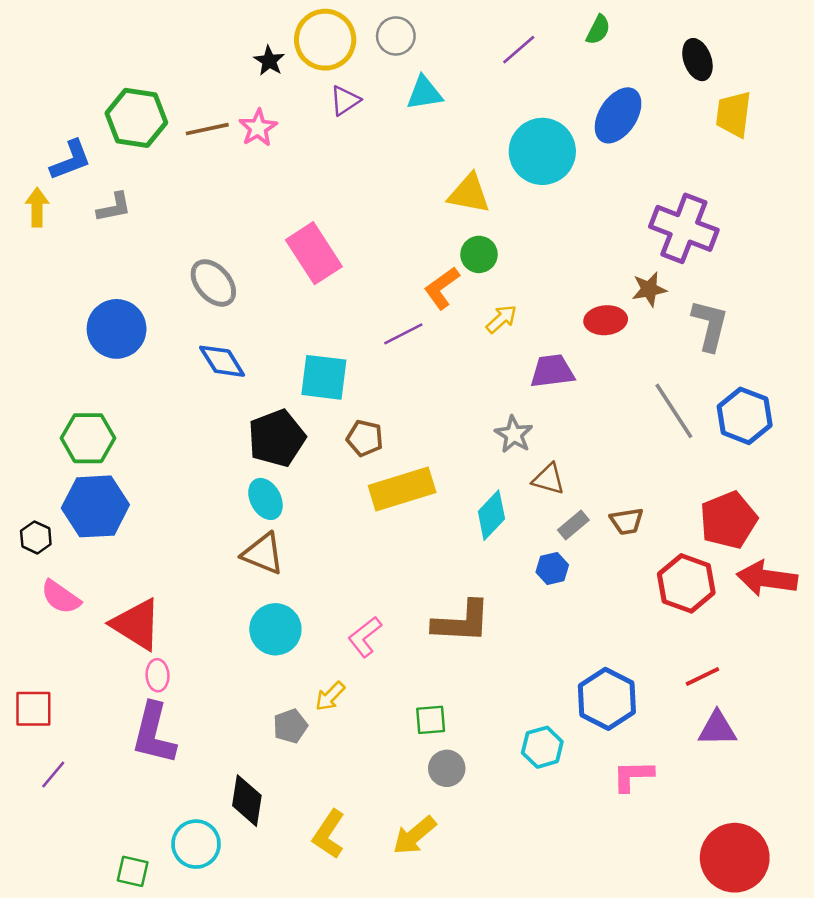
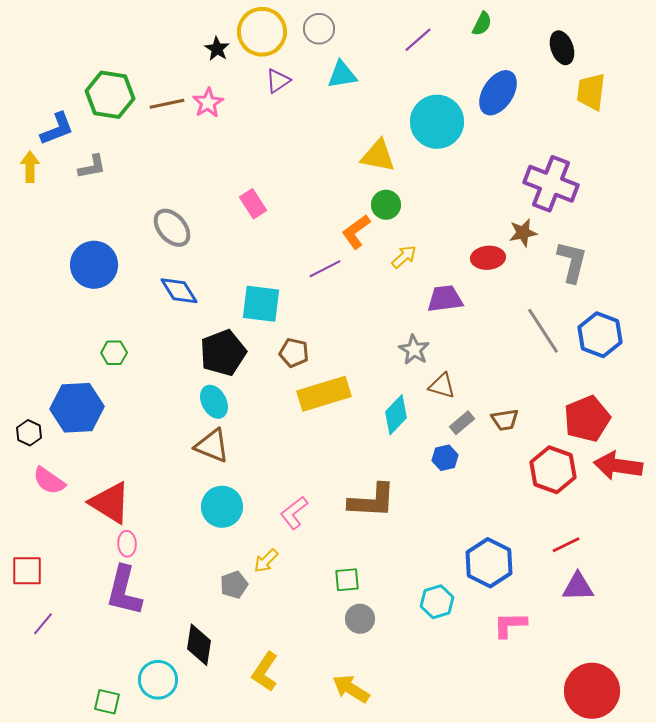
pink rectangle: (314, 253) -> (253, 204), size x0.6
green hexagon: (88, 438) -> (114, 353), moved, size x0.6
yellow arrow: (414, 835) -> (351, 689), moved, turned 72

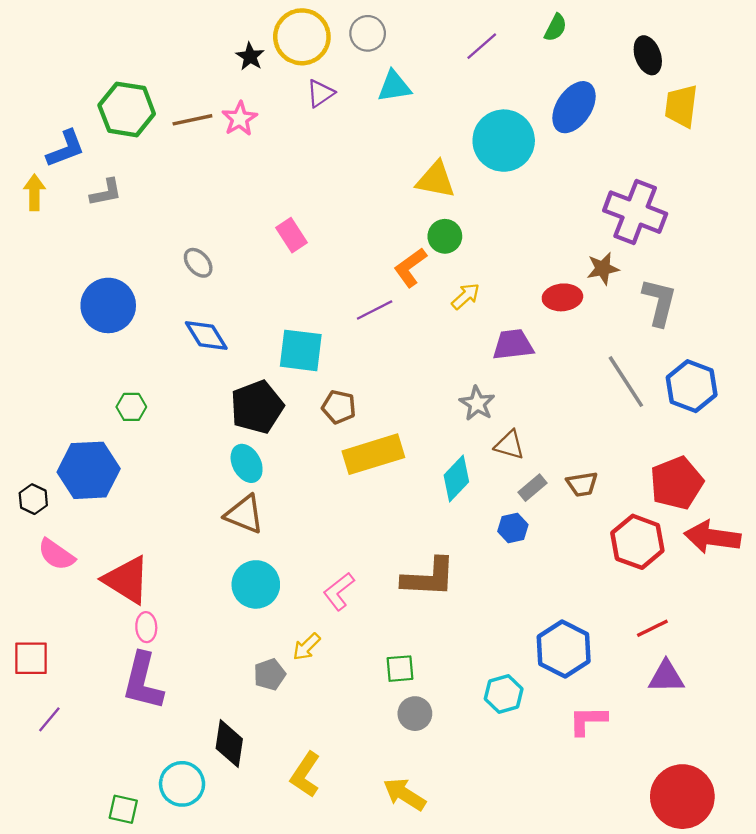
gray ellipse: (172, 228) -> (198, 263), size x0.7

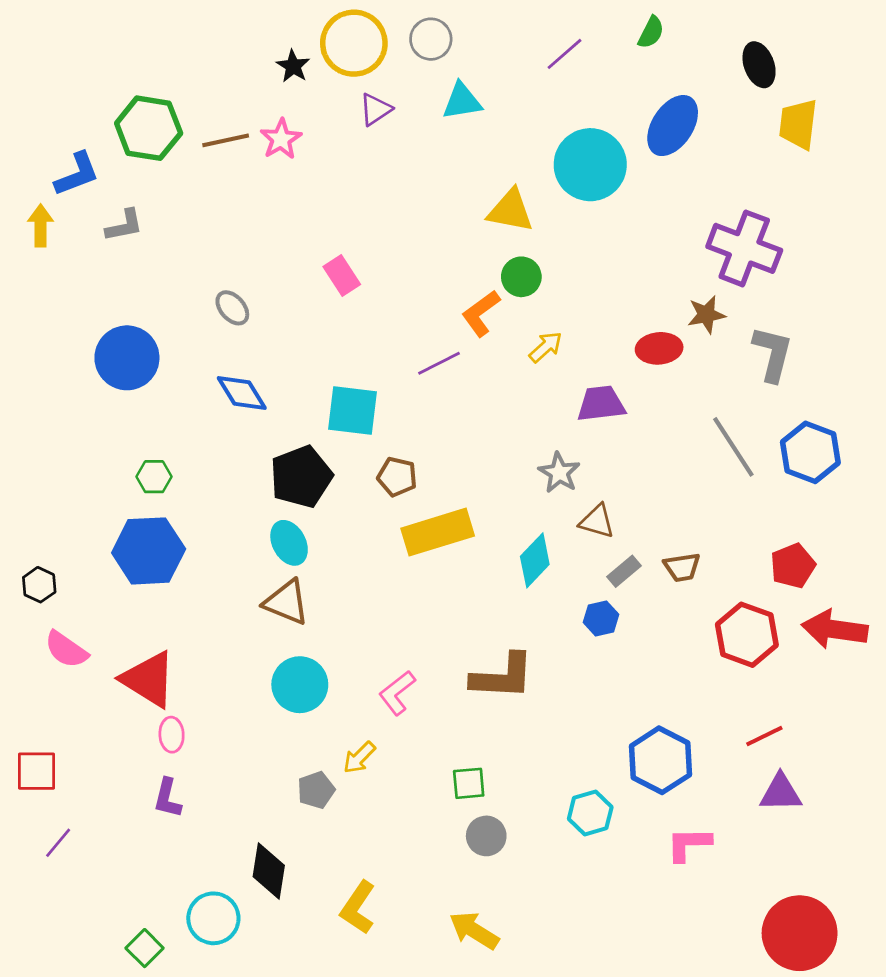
blue hexagon: (89, 470) -> (149, 551), moved
red pentagon: (677, 483) -> (793, 566), size x0.7
purple L-shape: (143, 681) -> (167, 798), size x0.6
green square: (123, 809) -> (145, 948), turned 32

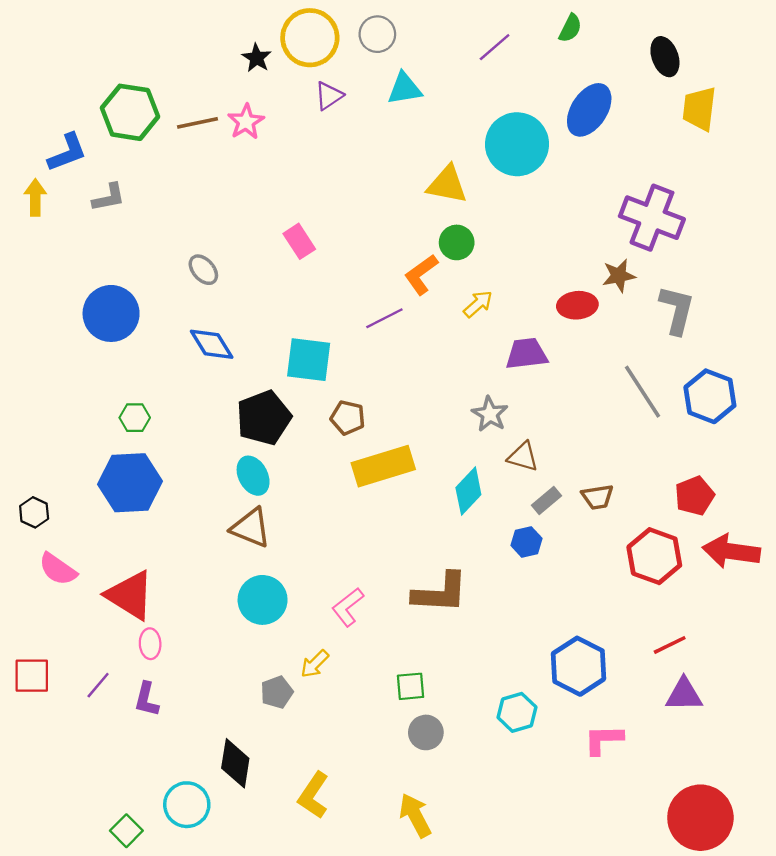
purple line: (58, 843) -> (98, 685), moved
yellow arrow: (474, 930) -> (415, 815), turned 30

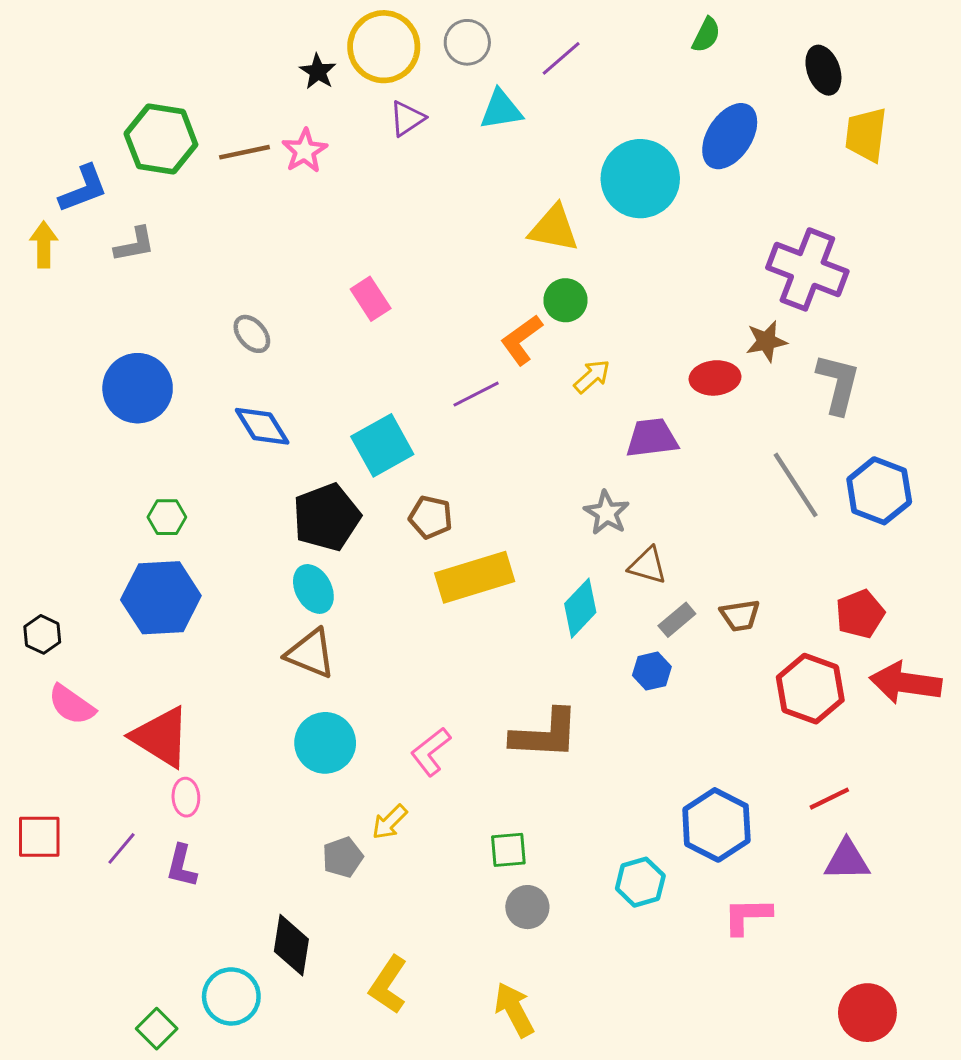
purple line: (495, 47) -> (561, 58), moved
cyan square: (309, 360) -> (382, 445), turned -36
red circle: (700, 818) -> (867, 1013), size x0.7

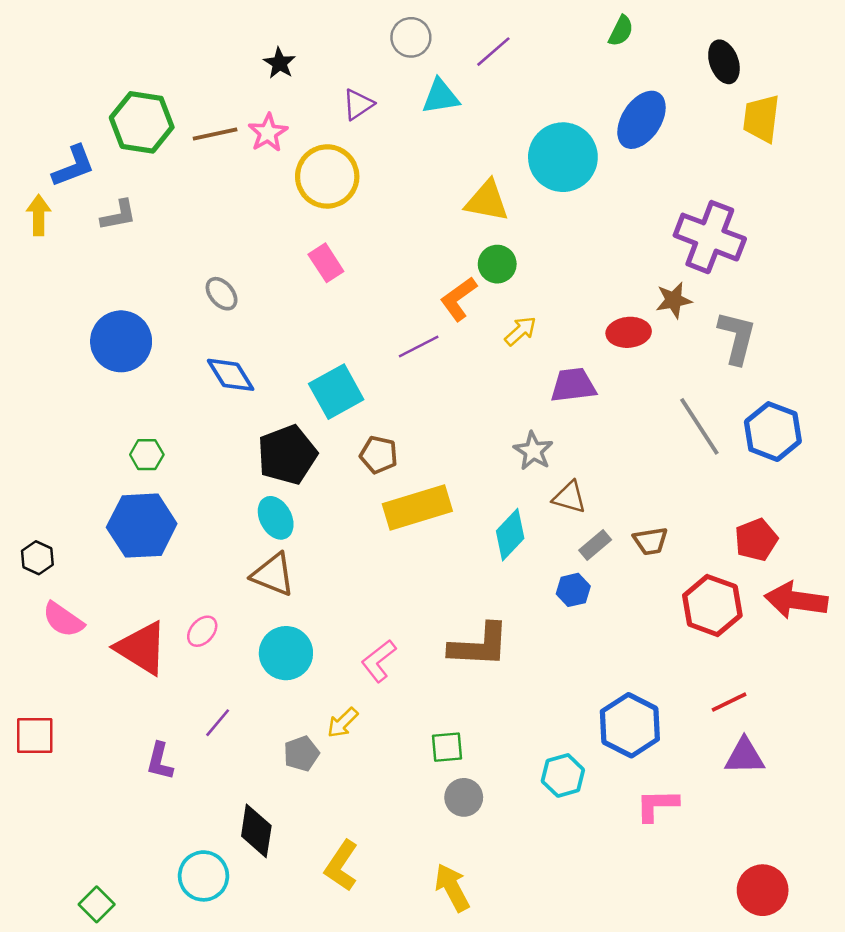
yellow circle: (384, 47) -> (327, 176), moved
pink ellipse: (186, 797) -> (202, 631), moved, turned 44
purple line: (121, 848) -> (218, 723), moved
green square: (157, 1029) -> (97, 904), moved

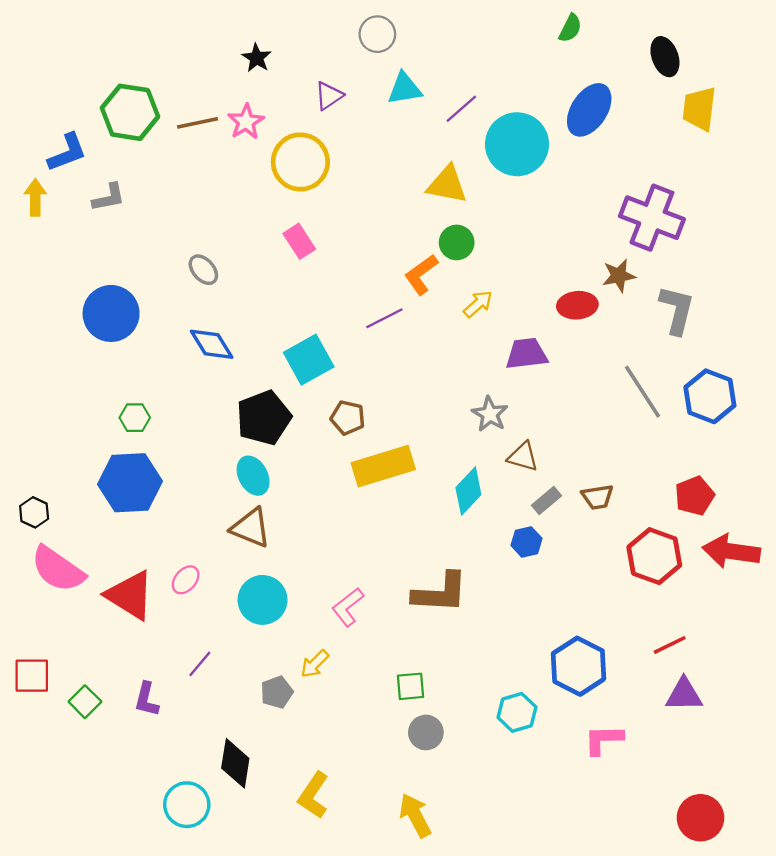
purple line: (493, 52) -> (461, 109), moved
pink semicircle: (63, 620) -> (58, 569), size x1.4
green square: (97, 904) -> (85, 702), moved

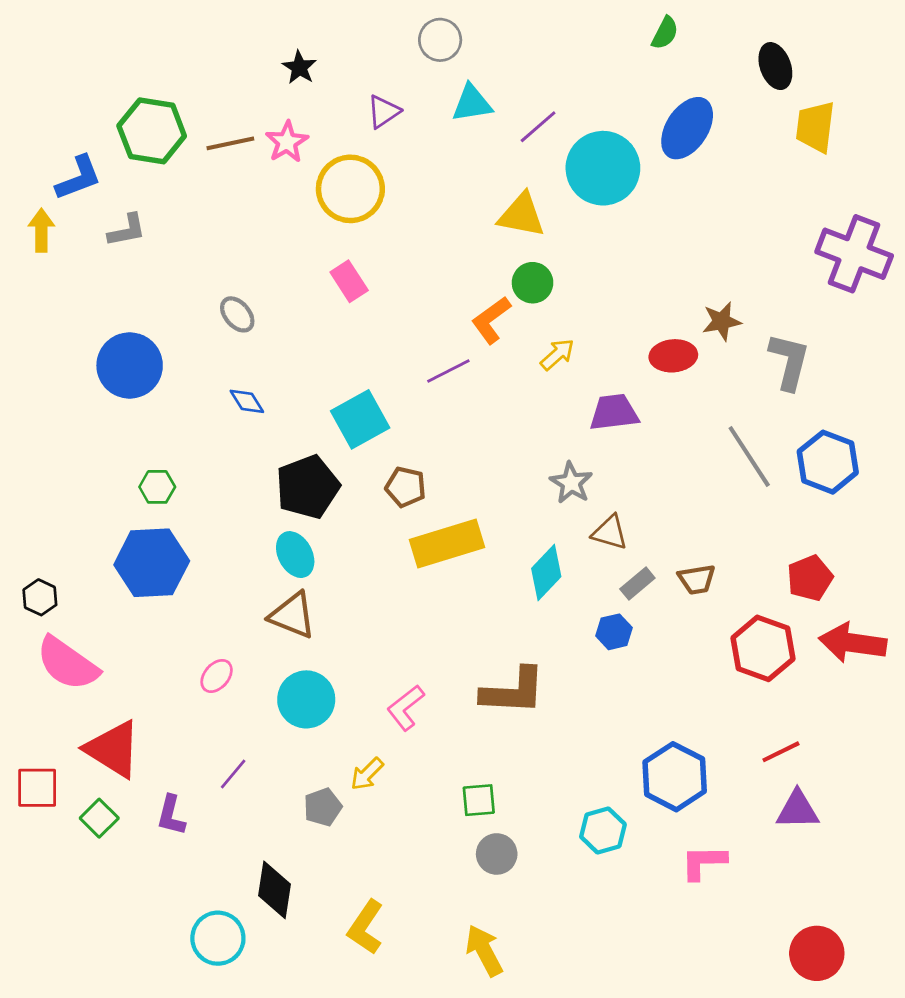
purple cross: (652, 218) -> (854, 254), moved
blue diamond: (212, 344) -> (247, 401), size x0.7
red triangle: (130, 595) -> (113, 749), moved

